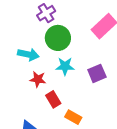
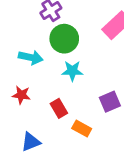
purple square: (97, 73) -> (110, 102), moved
red star: (38, 79) -> (21, 95), moved

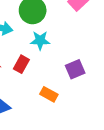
red rectangle: (59, 108) -> (21, 64), moved, turned 60

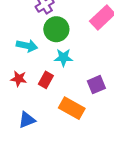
orange rectangle: (49, 94) -> (72, 108), size x1.5

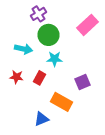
blue triangle: (27, 120) -> (42, 119), moved

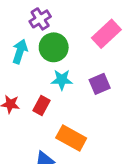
cyan arrow: (24, 49) -> (20, 51), moved, turned -84
purple square: (82, 82) -> (100, 84), moved

